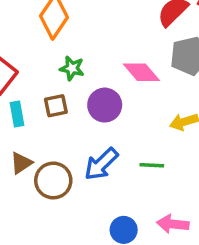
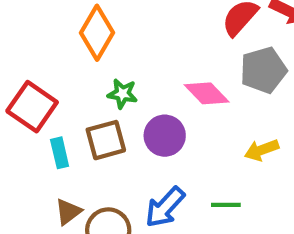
brown square: (56, 106) -> (106, 140), size x1.4

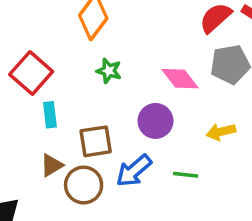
purple circle: (165, 136) -> (155, 121), moved
brown square: (106, 140) -> (96, 141), moved

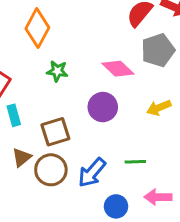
blue arrow: (134, 171) -> (92, 173), moved
green line: (186, 175) -> (135, 162), moved

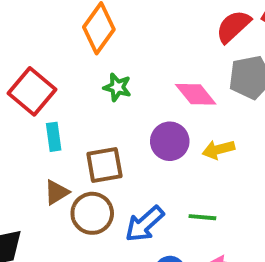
yellow arrow: (159, 108) -> (218, 150), moved

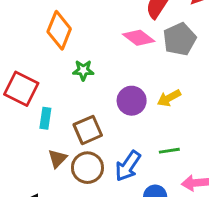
pink diamond: (196, 94) -> (139, 38), moved
cyan rectangle: (54, 137) -> (45, 118), turned 30

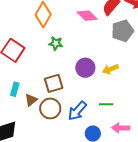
pink diamond: (139, 38) -> (87, 16), moved
cyan rectangle: (45, 118) -> (15, 89), moved

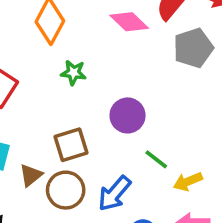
yellow arrow: (110, 69) -> (188, 182), moved
green line: (106, 104) -> (156, 159), moved, turned 40

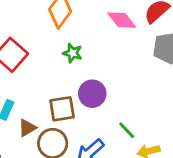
purple circle: (128, 115) -> (92, 94), moved

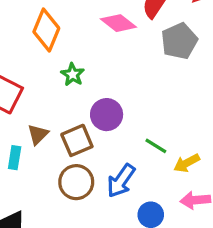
green star: (73, 53) -> (73, 74), turned 30
brown triangle: (27, 128) -> (38, 134), moved

